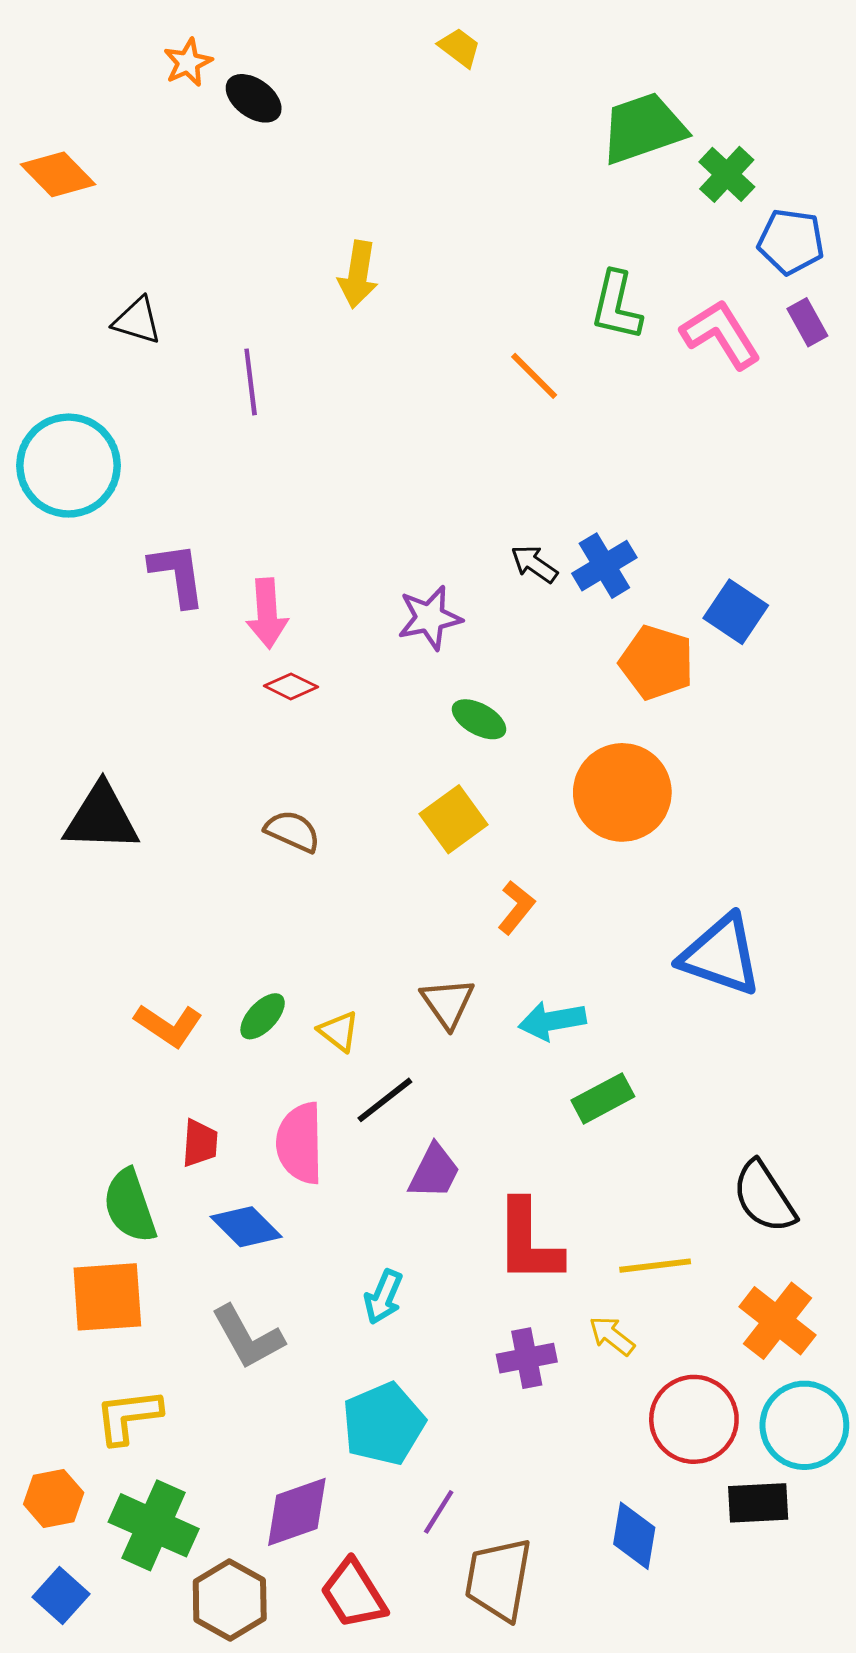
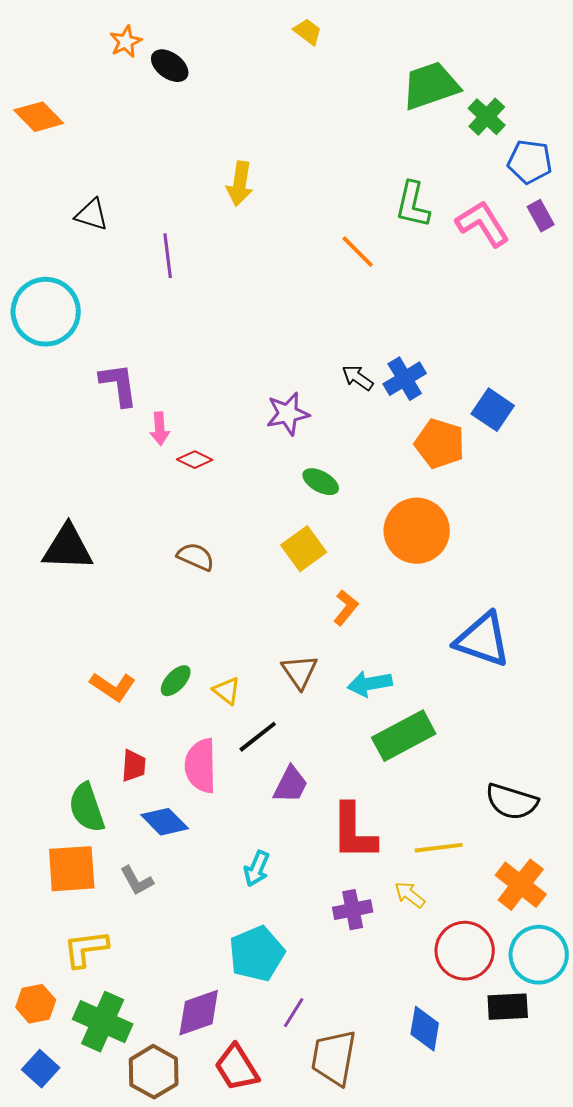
pink arrow: (267, 613) -> (160, 429), moved, size x0.7
green rectangle: (603, 1098) -> (404, 736), size x1.5
black semicircle: (764, 1197) -> (512, 802), turned -40
gray L-shape: (248, 1337) -> (137, 881), moved, size x0.7

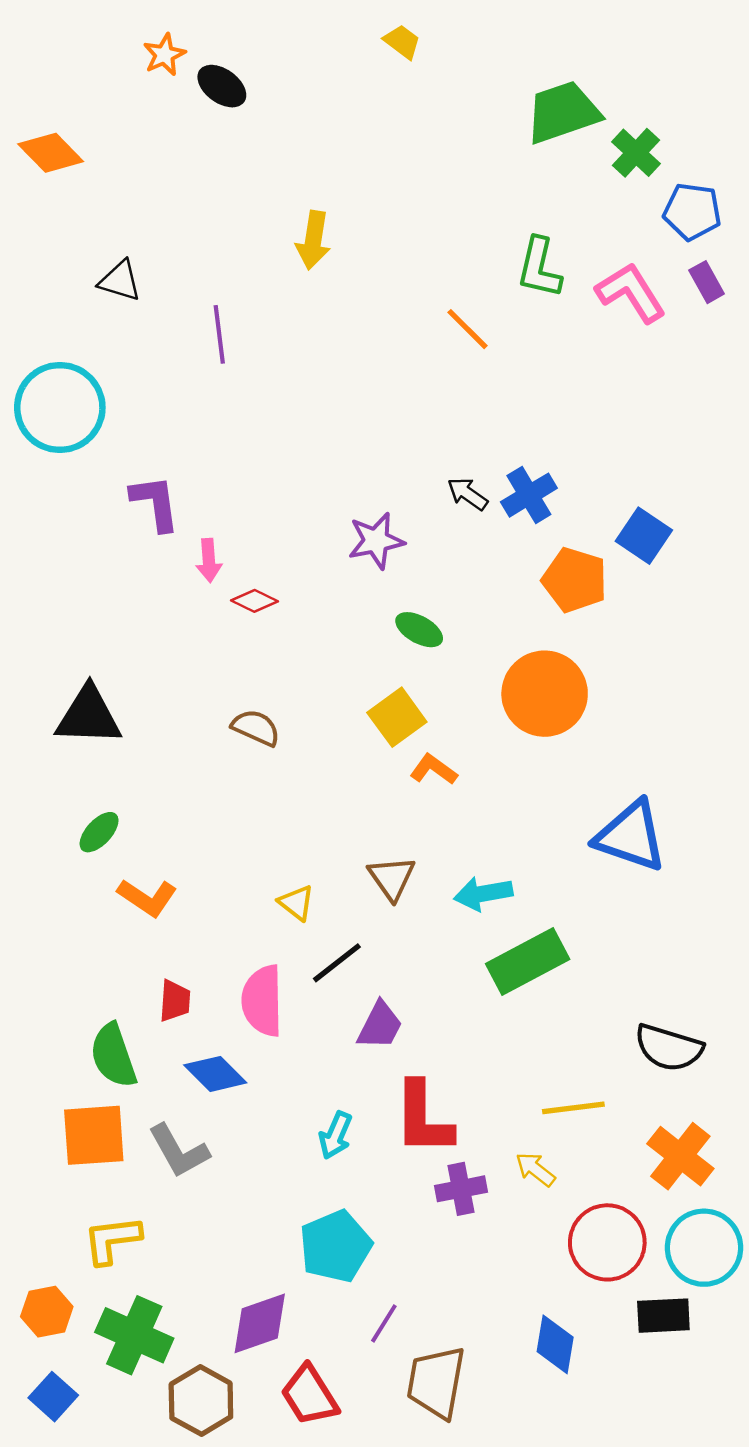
orange L-shape: (346, 608) -> (434, 769), moved, turned -93
green ellipse: (176, 681) -> (99, 832), moved
red L-shape: (354, 832) -> (423, 1118), moved
gray L-shape: (137, 881) -> (179, 1151), size x1.4

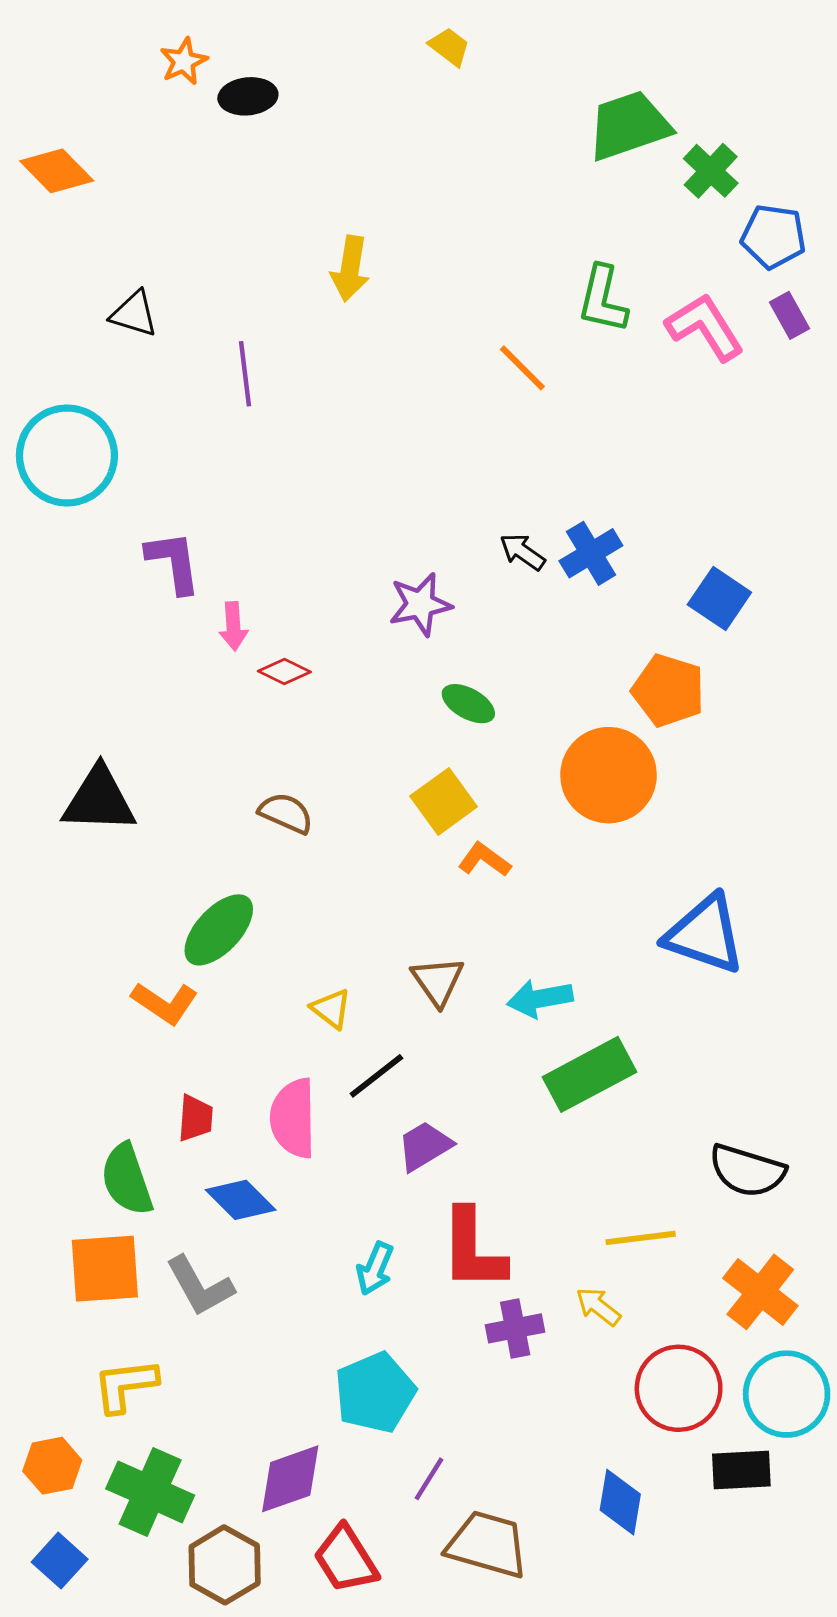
black ellipse: (222, 86) -> (248, 96), turned -42
orange pentagon: (575, 580) -> (668, 690), moved
green ellipse: (99, 832) -> (219, 930), moved, size x1.6
purple trapezoid: (380, 1026) -> (425, 1146), turned -148
brown trapezoid: (436, 1382) -> (487, 1544), turned 96

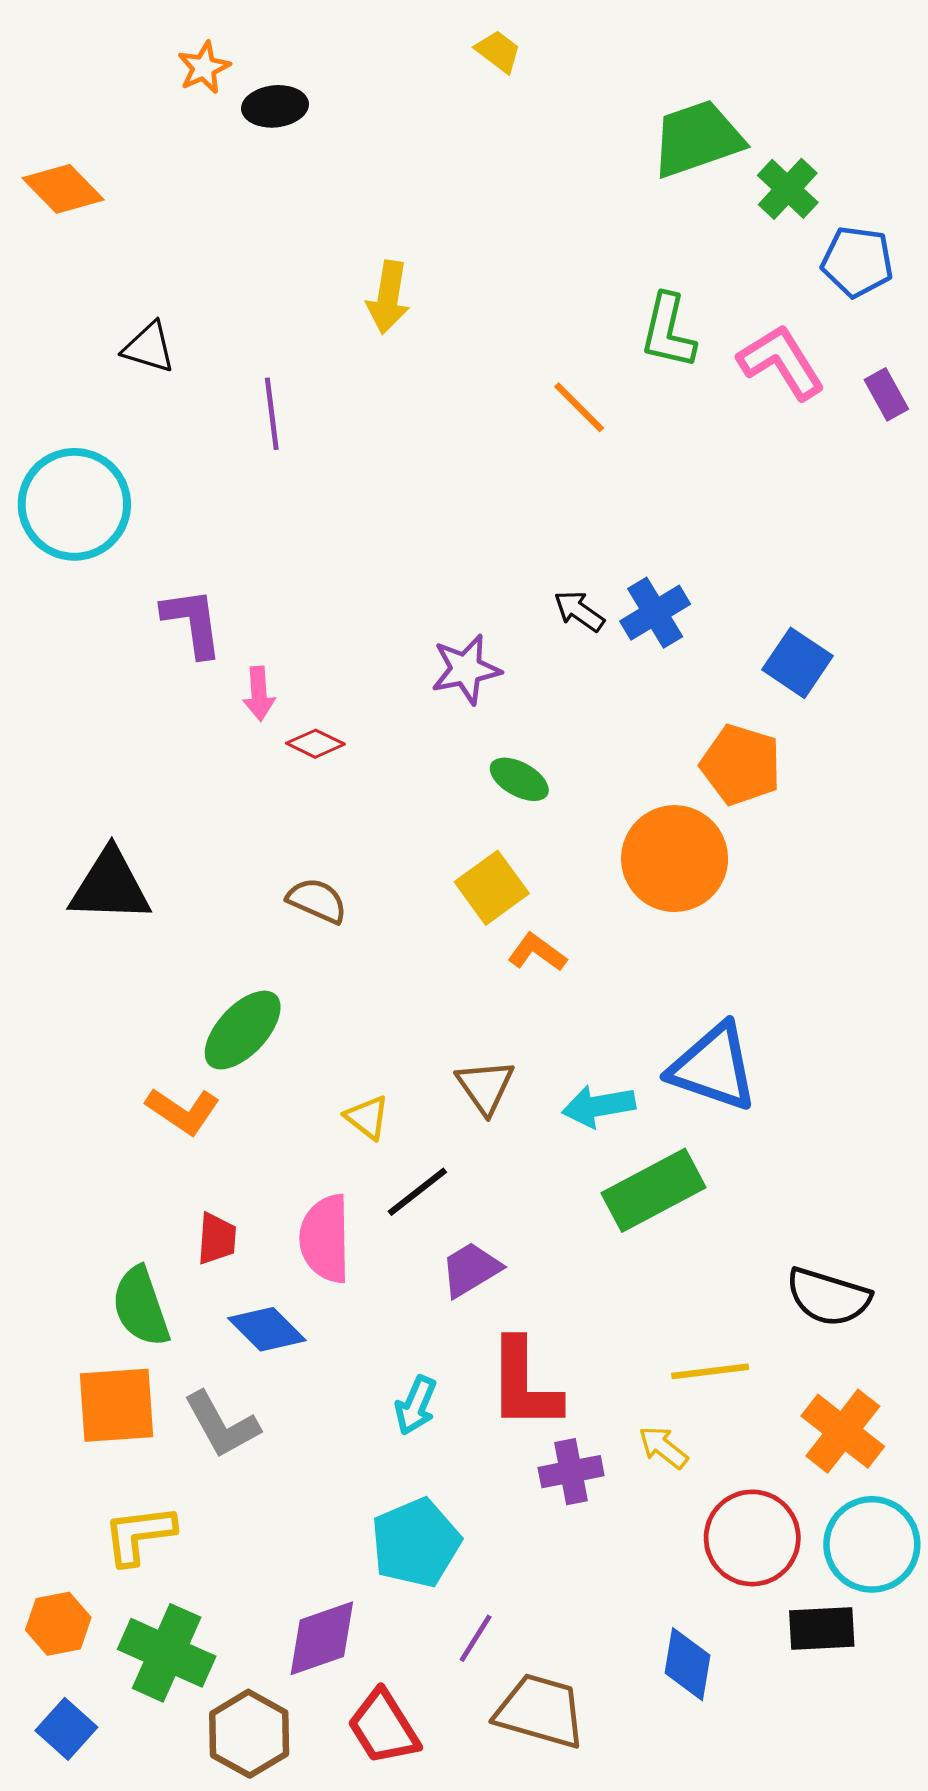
purple rectangle: (790, 315) -> (886, 394), moved
blue triangle: (705, 934) -> (713, 1067), moved

